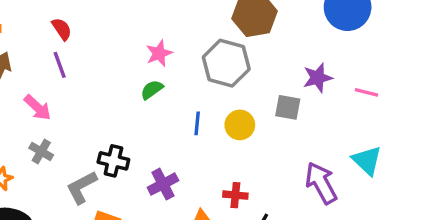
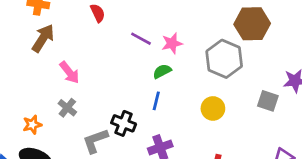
purple line: (60, 65) -> (141, 39), moved, turned -50
blue line: (197, 123) -> (156, 101), moved
yellow circle: (240, 125) -> (213, 108), moved

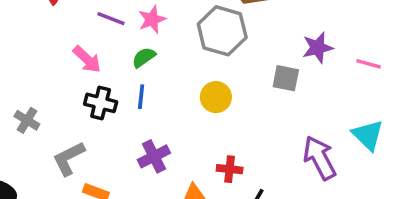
pink arrow: (70, 72) -> (87, 59), moved
black cross: (124, 123) -> (101, 103), moved

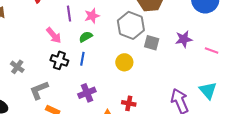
purple line: (111, 19) -> (69, 14), turned 56
gray square: (286, 78) -> (152, 43), moved

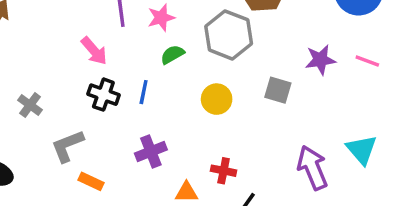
green semicircle: (86, 37) -> (172, 54), moved
gray square: (152, 43) -> (278, 90), moved
pink line: (212, 51) -> (367, 61), moved

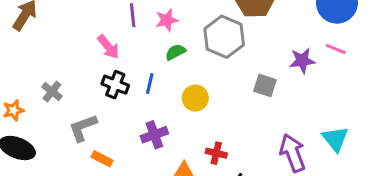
pink line: (367, 61) -> (336, 49), moved
yellow circle: (217, 99) -> (195, 98), moved

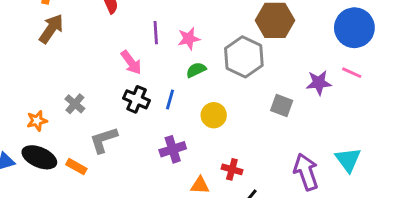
orange rectangle: (102, 159) -> (76, 167), moved

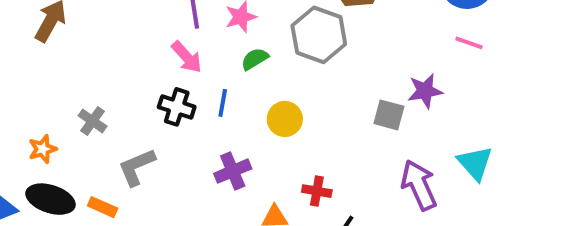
pink arrow: (131, 62) -> (187, 57), moved
purple star: (319, 83) -> (425, 91), moved
gray square: (282, 105) -> (389, 115), moved

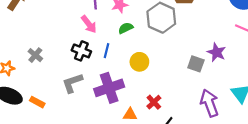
purple star: (425, 91) -> (216, 52), turned 30
gray L-shape: (137, 167) -> (72, 83), moved
purple cross: (233, 171) -> (109, 88), size x1.5
red cross: (317, 191) -> (154, 102), turned 32

